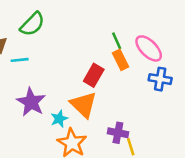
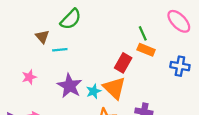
pink ellipse: (149, 48) -> (179, 21), moved
orange rectangle: (121, 60) -> (146, 50), turned -42
cyan star: (59, 119) -> (94, 91), moved

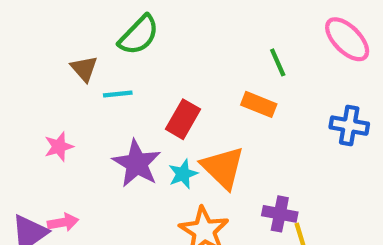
orange rectangle: (146, 50) -> (259, 104), moved
red rectangle: (123, 63) -> (183, 119), moved

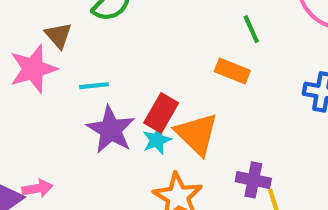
cyan line: (118, 94) -> (94, 86), moved
red rectangle: (183, 119) -> (161, 113), moved
pink star: (59, 147) -> (33, 69), moved, size x1.6

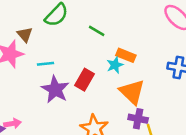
green line: (251, 29) -> (97, 31), moved, turned -35
orange triangle: (197, 134) -> (132, 92), moved
cyan star: (157, 140) -> (115, 65), moved

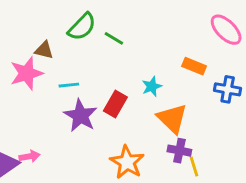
green line: (97, 31) -> (114, 38), moved
brown triangle: (25, 35) -> (44, 50), turned -35
orange rectangle: (126, 55) -> (194, 66), moved

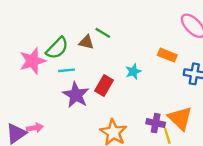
green semicircle: (82, 27) -> (57, 48), moved
brown triangle: (44, 50) -> (86, 42), moved
orange triangle: (172, 119) -> (180, 118), moved

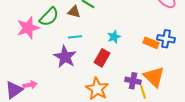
orange rectangle: (167, 55) -> (151, 43), moved
cyan line: (67, 70) -> (75, 37), moved
red rectangle: (104, 86) -> (102, 58), moved

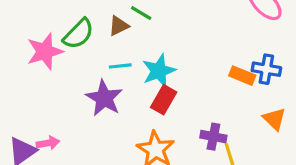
brown triangle: (74, 12) -> (119, 26), turned -40
cyan star: (114, 37) -> (159, 71), moved, size x1.5
orange triangle: (154, 77) -> (274, 119), moved, size x0.7

